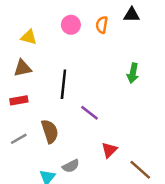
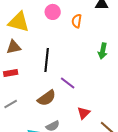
orange semicircle: (102, 25) -> (77, 21), moved
yellow triangle: (29, 37) -> (19, 22), size x1.6
brown semicircle: (50, 131) -> (47, 98), moved, turned 72

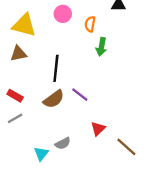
green arrow: (103, 51) -> (101, 47), moved
red rectangle: (11, 73) -> (15, 96), moved, turned 40
brown semicircle: (47, 98) -> (54, 99), moved

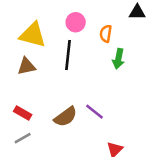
black line: (56, 68) -> (68, 55), moved

